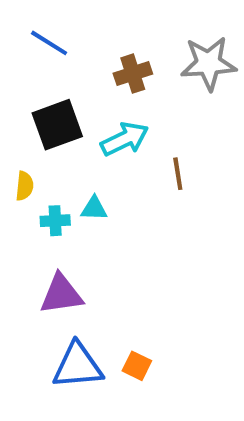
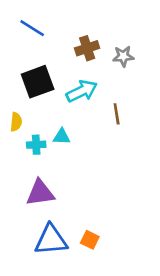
gray star: (208, 63) -> (123, 56), moved, size x0.6

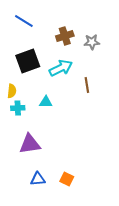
cyan cross: (36, 145) -> (18, 108), moved
blue triangle: (51, 240) -> (38, 179), size x0.6

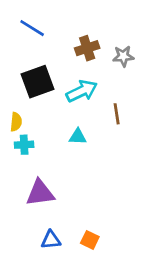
cyan triangle: (46, 102) -> (78, 137), moved

